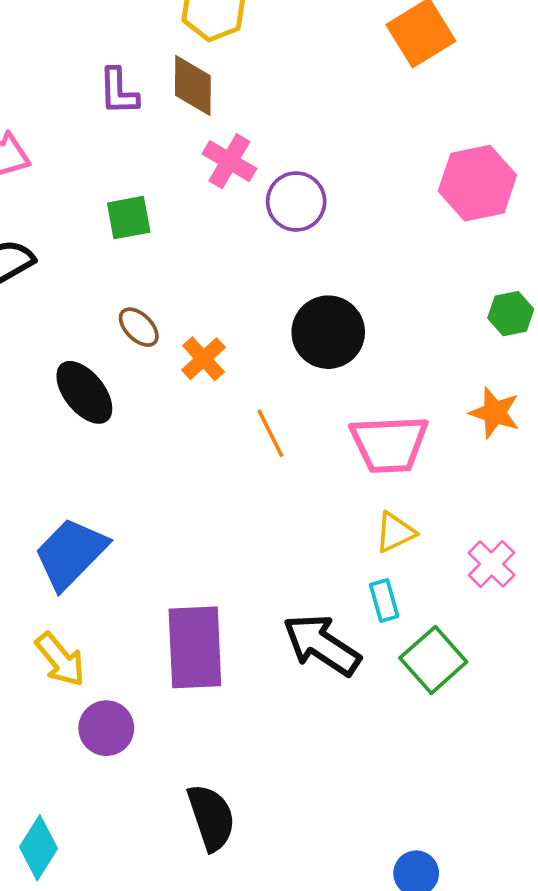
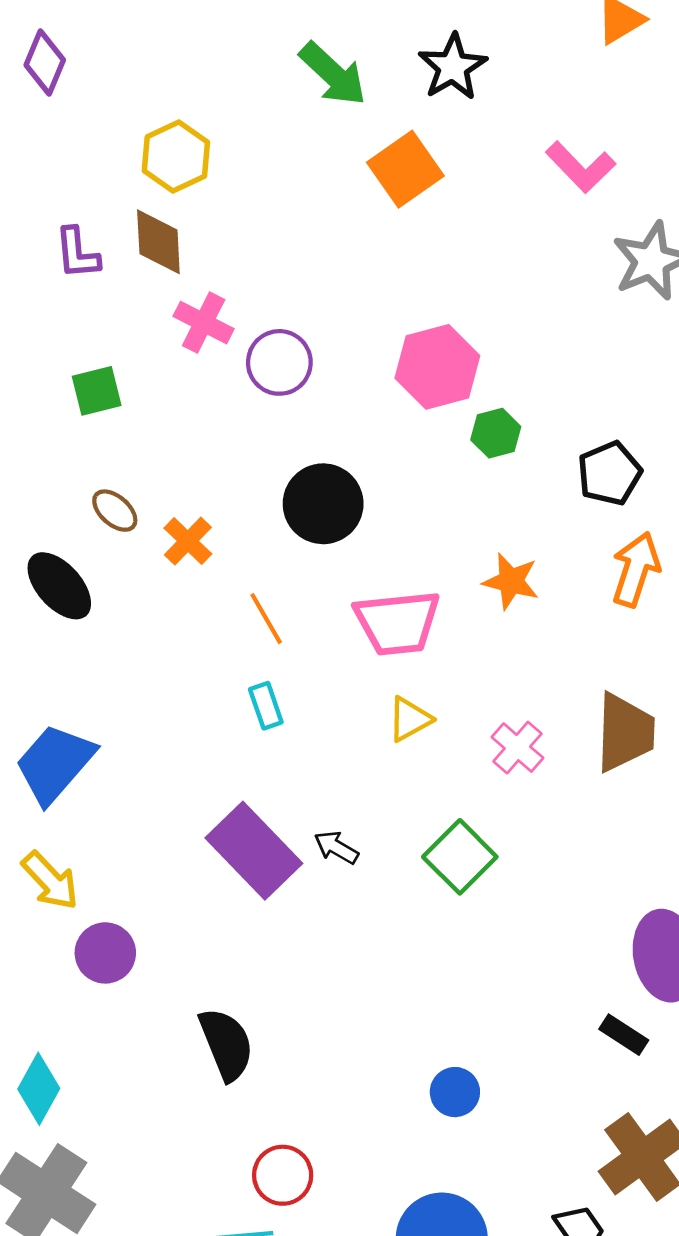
pink hexagon: (477, 183) -> (437, 367), moved
green hexagon: (511, 314) -> (496, 433), moved
cyan rectangle: (384, 600) -> (266, 706), moved
black arrow: (322, 645) -> (336, 847), size x0.5
purple rectangle: (195, 647) -> (254, 851), moved, turned -38

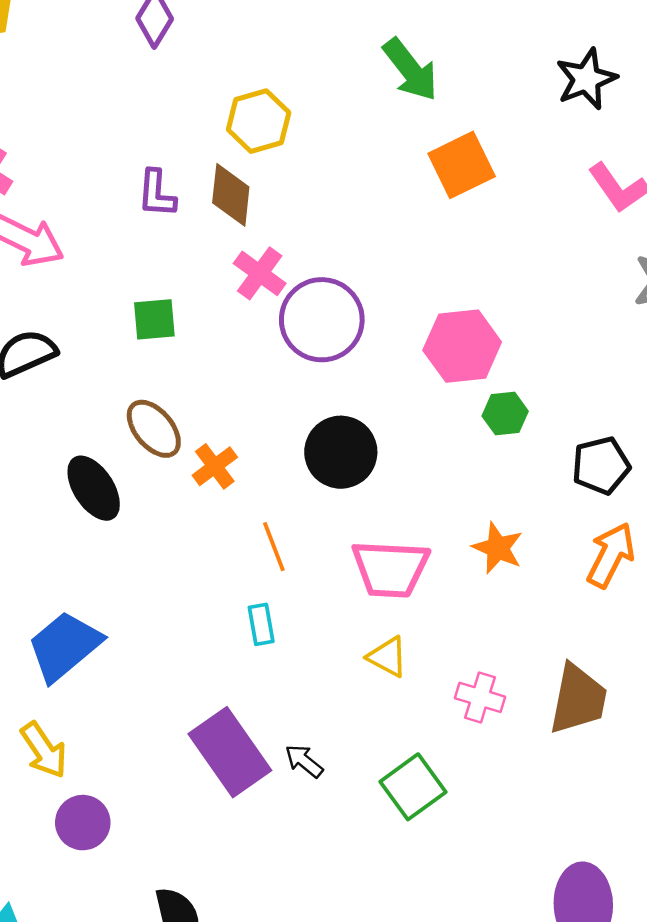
black star: (453, 67) -> (586, 79), moved
purple circle: (279, 362) -> (322, 320), size x1.4
brown ellipse: (115, 511) -> (154, 429), size x1.4
yellow triangle: (410, 719) -> (388, 657), turned 48
pink cross: (517, 748) -> (480, 697), turned -33

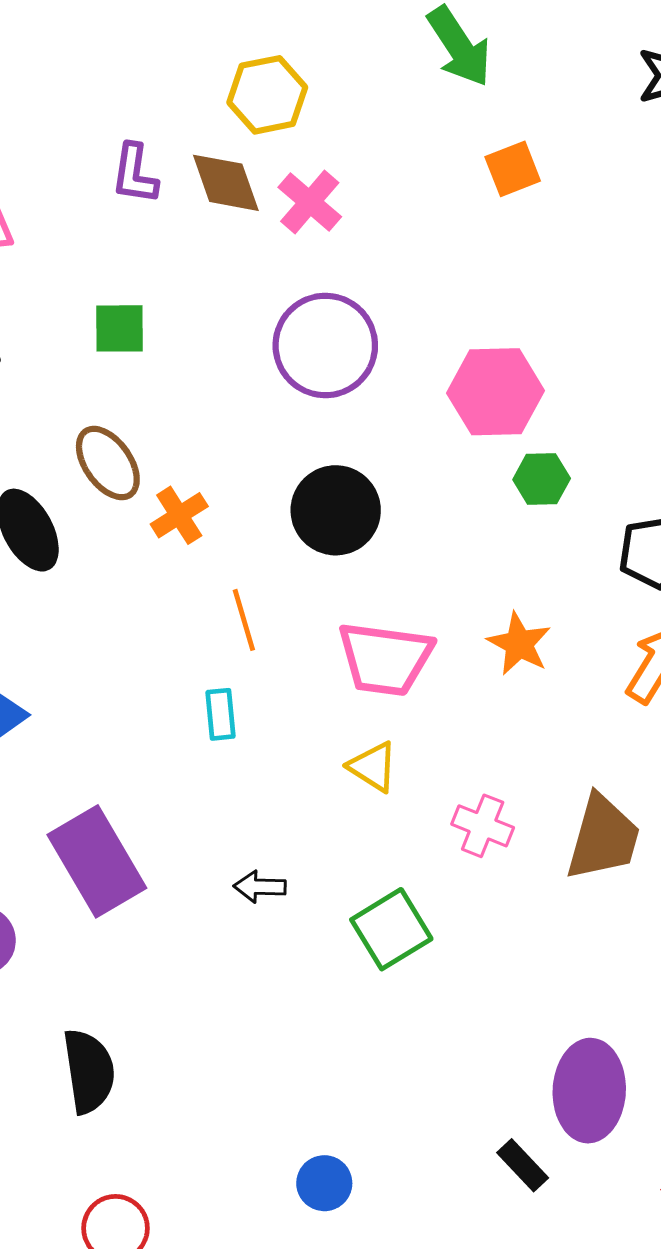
orange square: (462, 165) -> (513, 169), size x0.7
brown diamond: (231, 195) -> (226, 183), turned -30
pink cross: (260, 273) -> (310, 202), moved
purple rectangle: (230, 752) -> (97, 861), moved
black arrow: (304, 761) -> (260, 887), turned -42

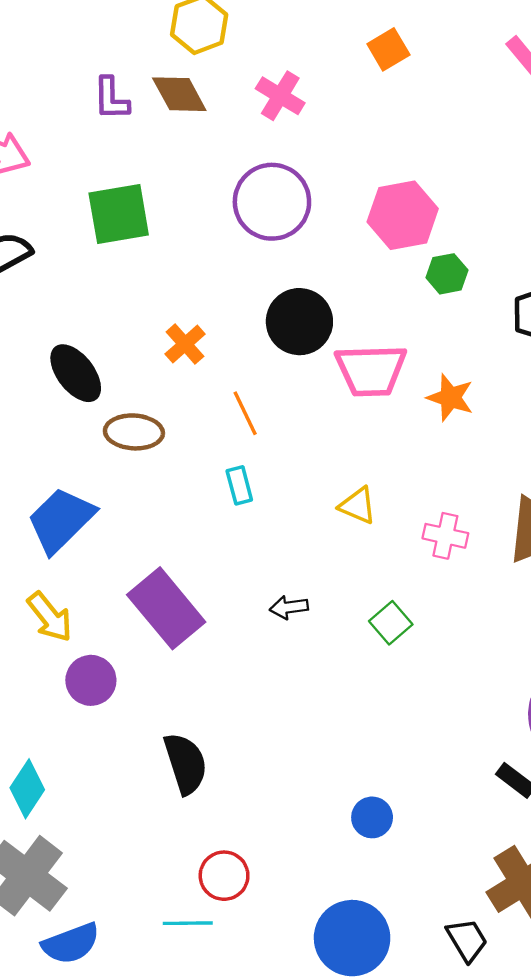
pink cross: (310, 202) -> (280, 96), moved
green square: (119, 328) -> (119, 214), size x1.5
brown ellipse: (108, 463) -> (134, 432), moved, turned -42
pink trapezoid: (385, 659) -> (371, 370), moved
green square: (391, 929) -> (391, 623), size x0.7

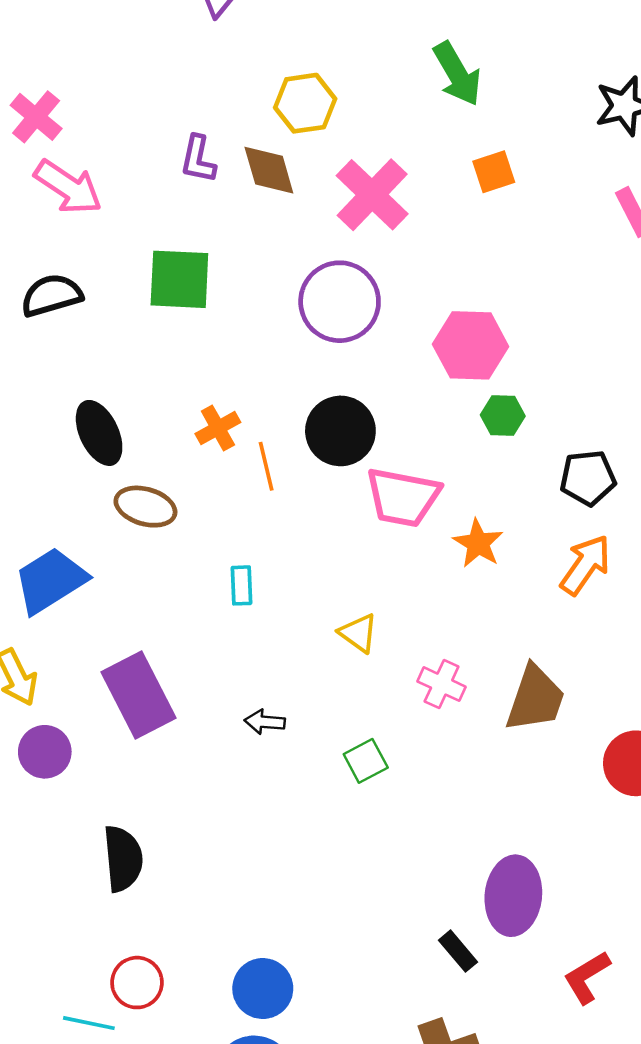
pink cross: (280, 96) -> (372, 195), size x1.5
orange line: (245, 413) -> (266, 466), moved
blue circle: (372, 817) -> (263, 989), moved, size x1.4

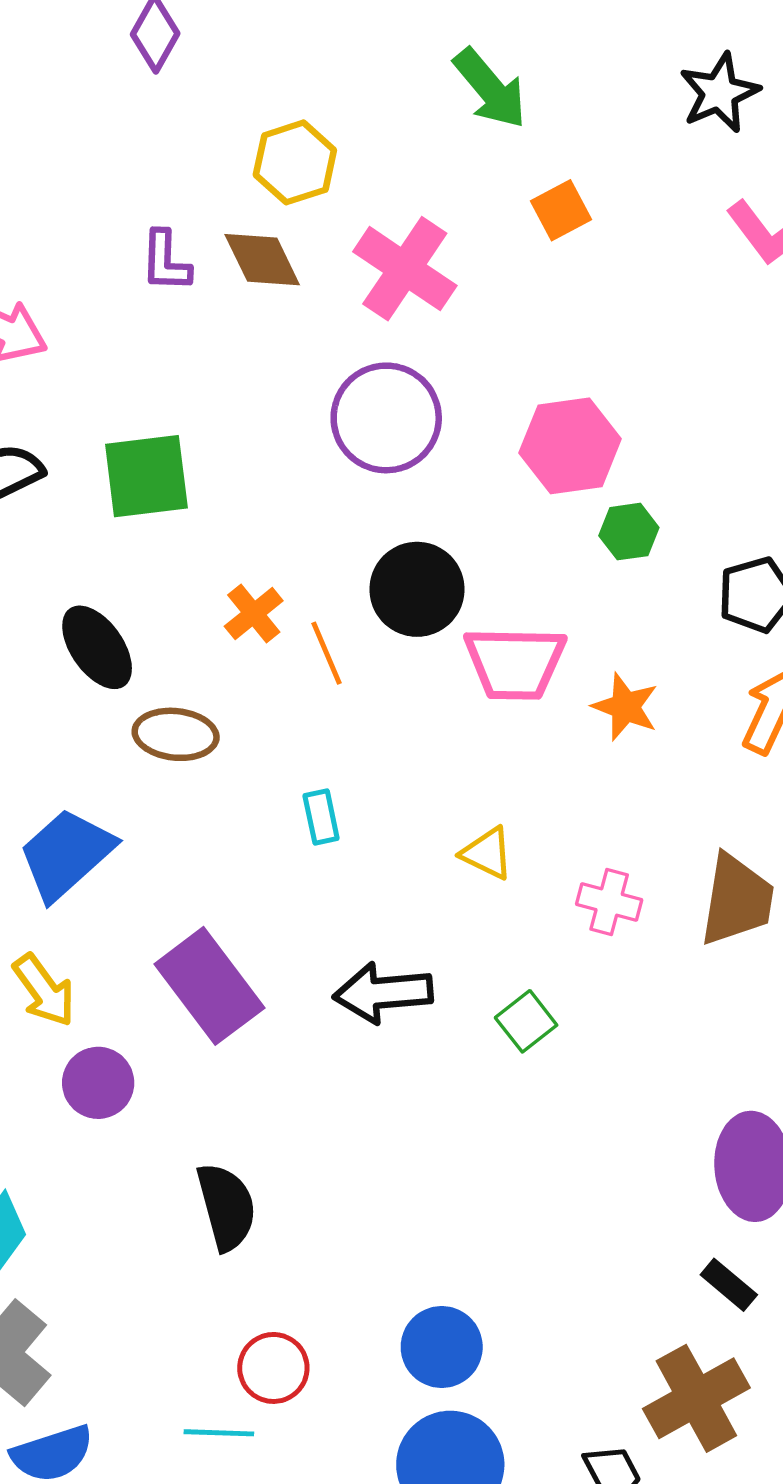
green square: (179, 279) -> (146, 476), moved
black arrow: (265, 722) -> (383, 993), size x1.8
black rectangle: (458, 951) -> (729, 1285), moved

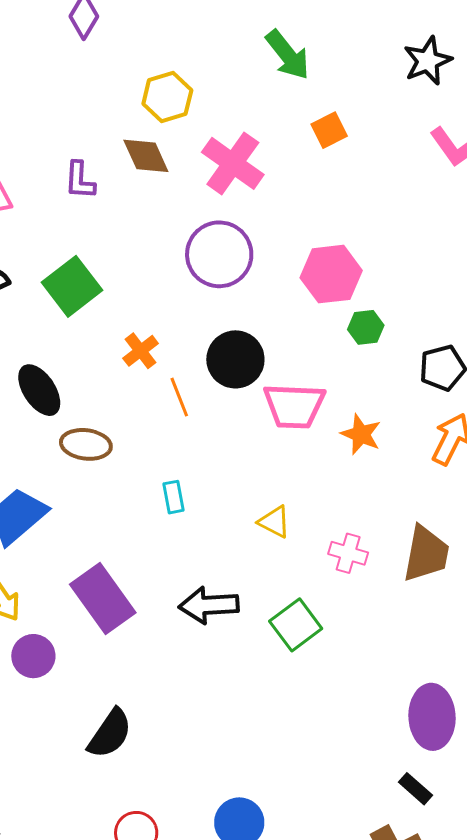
purple L-shape: (166, 261) -> (80, 180), moved
green square: (146, 476) -> (72, 286), turned -32
orange cross: (254, 613) -> (141, 351), moved
green square: (526, 1021) -> (296, 625), size x1.4
black semicircle: (226, 1207) -> (110, 734), turned 48

